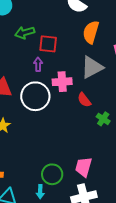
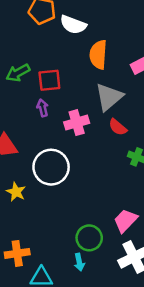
white circle: (35, 96) -> (51, 167), moved
red semicircle: (84, 100) -> (118, 127), moved
pink trapezoid: (84, 167) -> (125, 221), turned 40

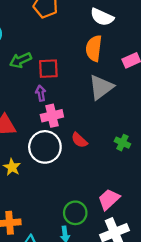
white semicircle: (73, 25) -> (102, 17), moved
pink cross: (77, 123) -> (52, 116), moved
red semicircle: (118, 127) -> (79, 140), moved

